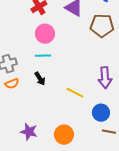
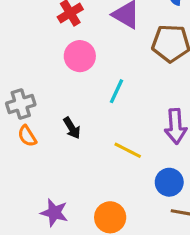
cyan line: (43, 56) -> (117, 91), moved, turned -63
orange semicircle: (12, 84) -> (27, 136), turned 80

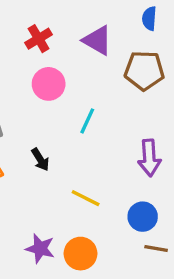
yellow line: (128, 150) -> (86, 198), moved
purple star: (54, 213) -> (40, 249), moved

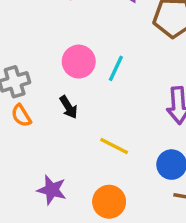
pink circle: (49, 84) -> (79, 62), moved
purple star: (40, 249) -> (52, 190), moved

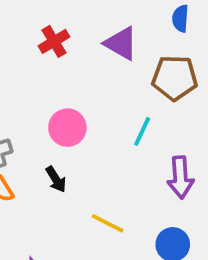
cyan line: (116, 68) -> (142, 131), moved

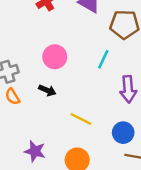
black arrow: (56, 179) -> (47, 90), turned -35

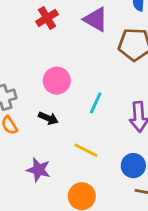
cyan line: (103, 59) -> (96, 103), moved
purple star: (35, 151) -> (39, 170), moved

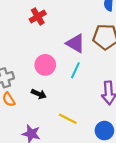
purple triangle: (96, 19) -> (75, 43), moved
cyan line: (96, 103) -> (75, 70), moved

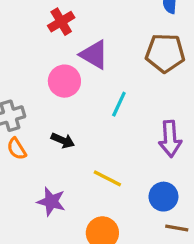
purple triangle: (75, 43) -> (94, 55), moved
pink circle: (45, 65) -> (64, 81), moved

